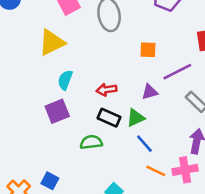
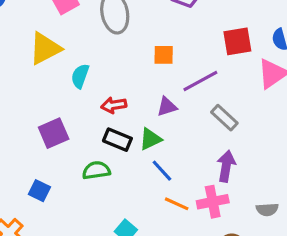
cyan semicircle: (65, 80) -> (80, 76), moved
blue square: (50, 181) -> (39, 191), moved

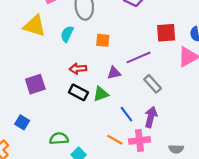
yellow triangle: (45, 49) -> (35, 26), turned 40
orange square: (164, 55) -> (103, 40), moved
cyan semicircle: (80, 76) -> (67, 34), moved
green semicircle: (96, 170) -> (59, 139), moved
blue line: (162, 171) -> (126, 114), moved

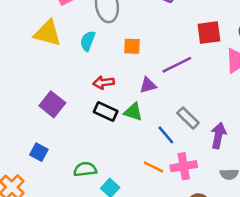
purple square: (35, 84) -> (52, 104), turned -30
gray rectangle: (153, 84) -> (188, 118), moved
green triangle: (101, 94) -> (133, 112), turned 42
purple arrow: (151, 117) -> (218, 135), moved

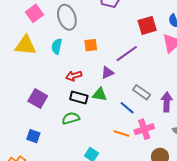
green semicircle: (85, 169) -> (71, 118), moved

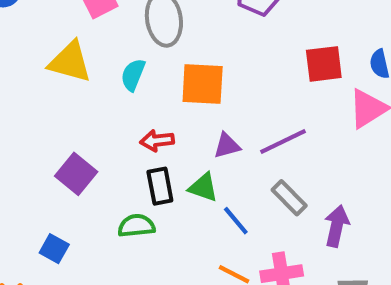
orange square: (91, 45) -> (203, 84), size x1.6
purple line: (127, 54) -> (283, 142), moved
black rectangle: (79, 97) -> (160, 186), turned 54
blue line: (127, 108) -> (236, 221), moved

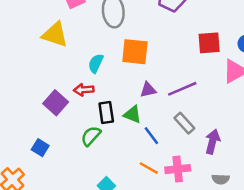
cyan semicircle: (133, 75) -> (96, 63), moved
red arrow: (157, 141) -> (84, 90), moved
green semicircle: (136, 226) -> (91, 136), turned -45

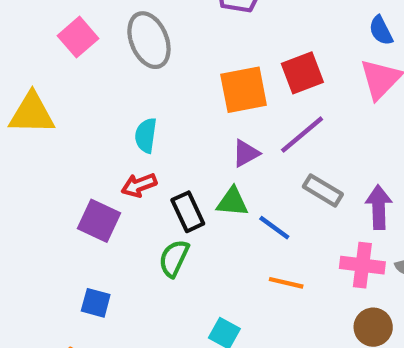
yellow triangle: (55, 35) -> (32, 113), moved
red square: (209, 43) -> (302, 73), moved
orange square: (135, 52) -> (244, 90), moved
pink cross: (178, 169) -> (362, 265), moved, turned 30

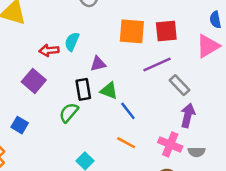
purple triangle: (246, 153) -> (98, 64), moved
red arrow: (139, 185) -> (49, 50), moved
gray rectangle: (323, 190) -> (180, 85), moved

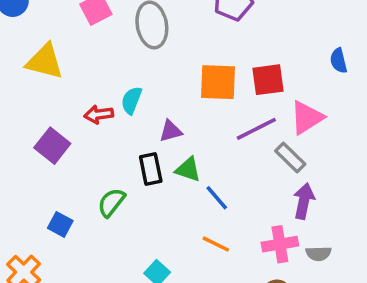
pink triangle: (208, 46) -> (307, 118), moved
purple square: (34, 81) -> (52, 146), moved
green semicircle: (69, 113) -> (111, 202), moved
pink cross: (170, 144) -> (280, 244), turned -30

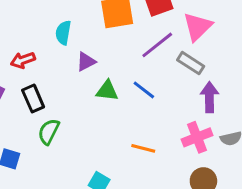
cyan semicircle: (131, 100) -> (63, 33), moved
black rectangle: (151, 169) -> (33, 99), moved
blue line: (217, 198) -> (144, 90), moved

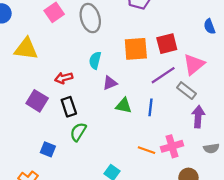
blue line: (144, 90) -> (151, 107), turned 54
pink cross: (197, 137) -> (172, 146), moved

